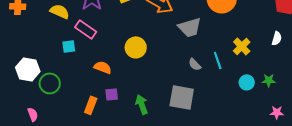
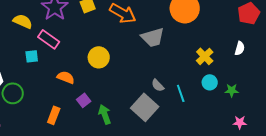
cyan line: (218, 60) -> (181, 93), moved
gray semicircle: (195, 64) -> (158, 85), moved
cyan circle: (247, 82) -> (210, 82), moved
purple square: (112, 94) -> (84, 100), moved, turned -32
gray square: (182, 97) -> (145, 107), turned 32

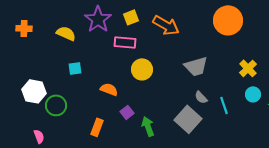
gray trapezoid: (153, 37) -> (196, 66), moved
pink rectangle: (49, 39) -> (125, 42), moved, turned -30

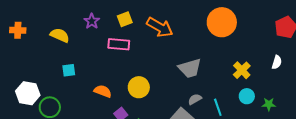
purple star: (98, 19) -> (92, 21), size x0.6
yellow circle: (142, 69) -> (139, 87), moved
gray semicircle: (201, 97) -> (195, 99), turned 104

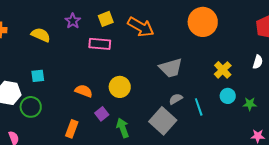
cyan square: (69, 70) -> (38, 76), moved

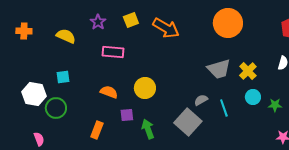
pink rectangle: (100, 44) -> (113, 52), moved
gray trapezoid: (171, 68) -> (219, 69), moved
purple square: (102, 114) -> (127, 115), turned 32

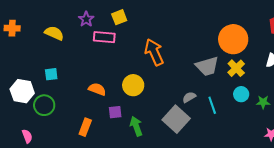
orange circle: (228, 23) -> (233, 39), moved
orange arrow: (166, 28) -> (154, 52), moved, turned -144
pink rectangle: (113, 52) -> (104, 37), moved

